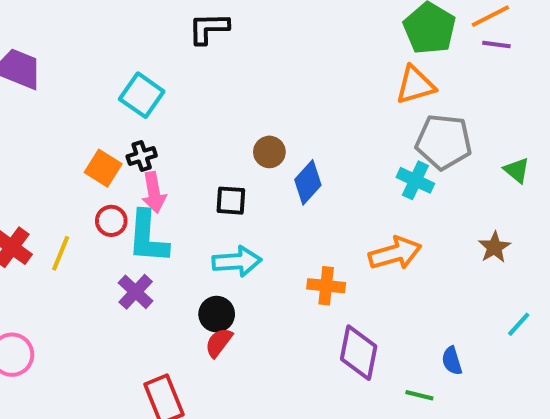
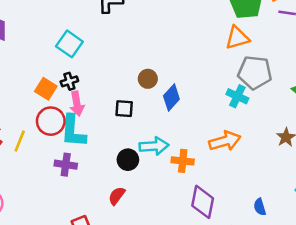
red circle: (111, 221) -> (51, 121), size x1.5
cyan arrow: (237, 261) -> (154, 146), moved
purple cross: (136, 292) -> (66, 165), turned -35
black circle: (217, 314) -> (128, 160), moved

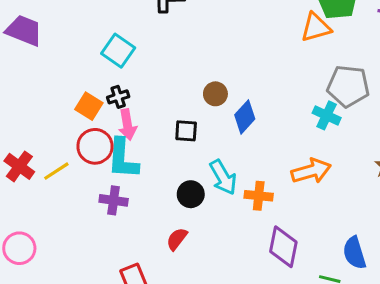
orange triangle: (237, 38) -> (316, 27), moved
yellow line: (20, 141) -> (56, 171), turned 35
cyan arrow: (154, 146) -> (223, 177), turned 64
blue semicircle: (260, 207) -> (354, 253), size x1.5

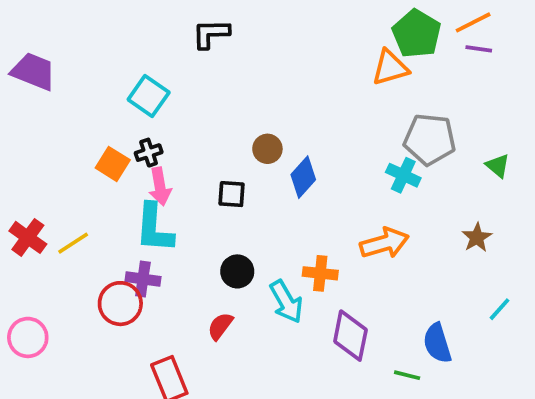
red circle: (95, 146) -> (120, 304), moved
cyan arrow: (223, 177) -> (286, 302), moved

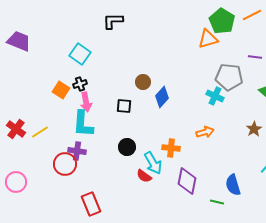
purple line: (479, 49) -> (255, 57), moved
orange arrow: (384, 243) -> (205, 132), size x0.7
red semicircle: (220, 326) -> (144, 176), moved, turned -91

